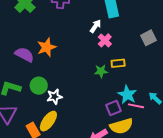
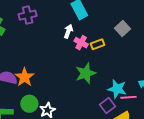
orange star: (47, 47) -> (25, 77), moved
yellow rectangle: (118, 63) -> (98, 44), moved
green star: (101, 71) -> (86, 73), size x1.5

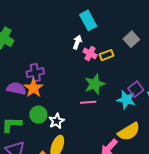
purple cross: (28, 15) -> (35, 73), moved
pink line: (129, 97) -> (88, 102), moved
purple square: (107, 105) -> (136, 89), moved

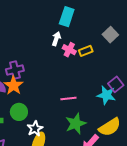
cyan rectangle: (88, 20) -> (67, 17), turned 48
green star: (95, 84) -> (76, 124), moved
white star: (57, 121) -> (35, 128), moved

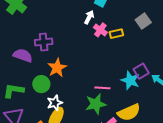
orange star: (13, 85) -> (57, 68), moved
pink line: (68, 98) -> (102, 88), moved

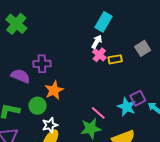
white arrow: (89, 17) -> (97, 42), moved
pink line: (102, 88) -> (98, 113), turned 35

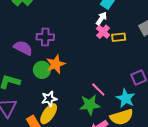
green circle: (37, 106) -> (42, 70), moved
cyan star: (127, 107) -> (126, 98), moved

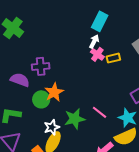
green star: (90, 105) -> (75, 119), moved

